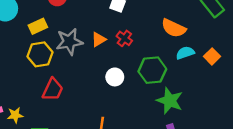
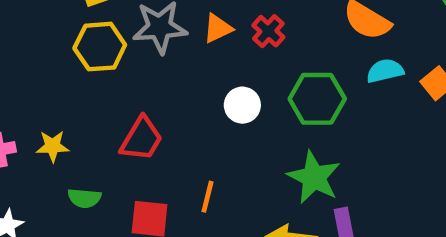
red trapezoid: (53, 90) -> (141, 139), moved
green star: (170, 101) -> (314, 177), moved
yellow star: (15, 115) -> (53, 146), moved

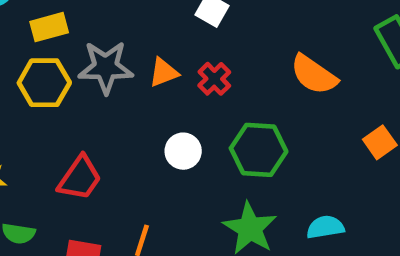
cyan semicircle: (385, 71) -> (325, 227), moved

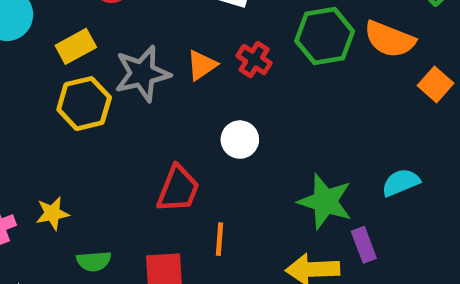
orange semicircle: (314, 75) -> (390, 39), moved
green hexagon: (259, 150) -> (325, 36), moved
red trapezoid: (80, 178) -> (178, 189), moved

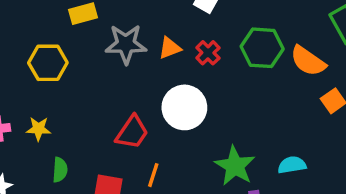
yellow hexagon: (84, 104) -> (48, 63), moved
white circle: (240, 140) -> (184, 107), size x1.6
green semicircle: (94, 261) -> (60, 170), turned -95

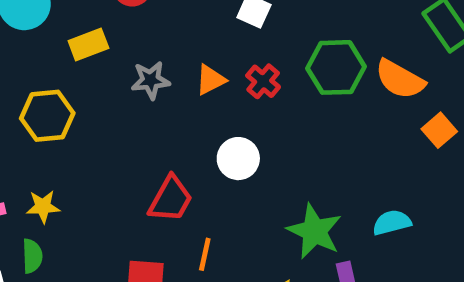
gray star: (126, 44) -> (151, 80), size x0.7
white circle: (184, 107) -> (238, 159), size x0.7
green semicircle: (60, 170) -> (32, 256), moved

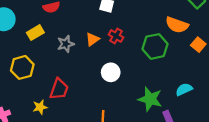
green hexagon: (336, 67) -> (155, 46), moved
red trapezoid: (171, 199) -> (59, 89), moved
yellow star: (43, 207) -> (40, 107), moved

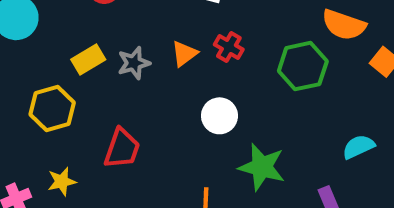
yellow rectangle: (35, 33) -> (88, 59), moved
green star: (150, 99) -> (262, 167), moved
yellow star: (40, 107) -> (62, 181), moved

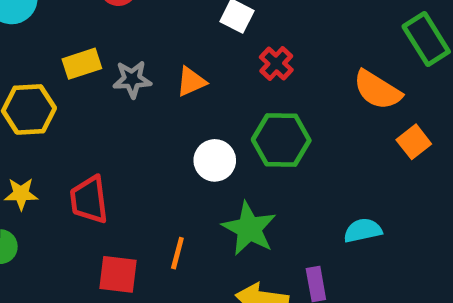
red cross: (229, 47) -> (276, 64), moved
green hexagon: (303, 66) -> (281, 140), moved
red trapezoid: (122, 149) -> (89, 200), moved, turned 141

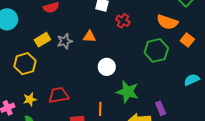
orange triangle: (191, 82) -> (89, 37), turned 40
green hexagon: (281, 140) -> (156, 50), moved
red trapezoid: (89, 200) -> (59, 95), turned 100
cyan semicircle: (363, 230) -> (192, 80), moved

